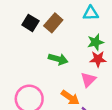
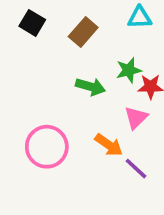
black square: (30, 23) -> (32, 23), moved
green star: (96, 42) -> (129, 70), moved

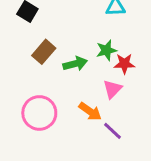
brown rectangle: (83, 32) -> (44, 52), moved
green arrow: (90, 87) -> (75, 64), turned -30

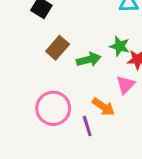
green star: (106, 50) -> (120, 46), turned 30
purple line: (112, 131) -> (87, 126), moved, turned 30

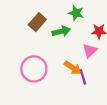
green star: (120, 46) -> (76, 13), moved
purple line: (87, 126) -> (83, 77), moved

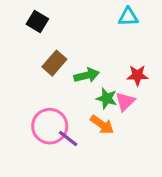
green star: (76, 13) -> (107, 98), moved
purple line: (83, 77) -> (68, 138), moved, turned -35

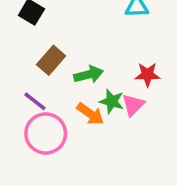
orange arrow: (102, 125) -> (90, 114), moved
purple line: (68, 138) -> (35, 101), moved

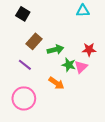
orange arrow: (90, 114) -> (56, 83), moved
pink circle: (46, 133) -> (24, 98), moved

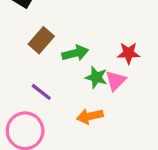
purple line: (25, 65) -> (41, 92), moved
orange arrow: (56, 83) -> (90, 116), moved, turned 133

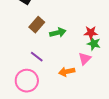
green star: (96, 77) -> (94, 44), moved
pink triangle: (116, 81) -> (85, 59), moved

